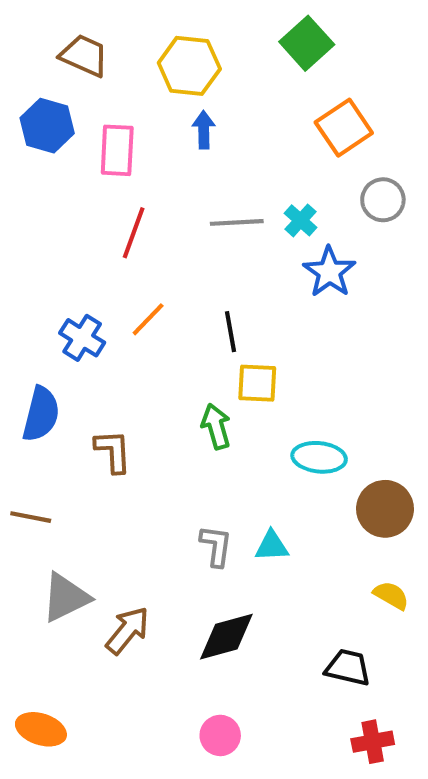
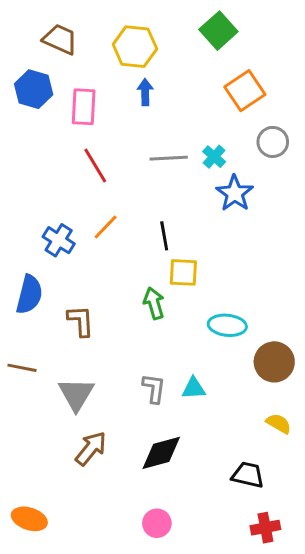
red line: (134, 233) -> (95, 165), turned -51
gray triangle: (66, 597) -> (76, 394), moved, turned -33

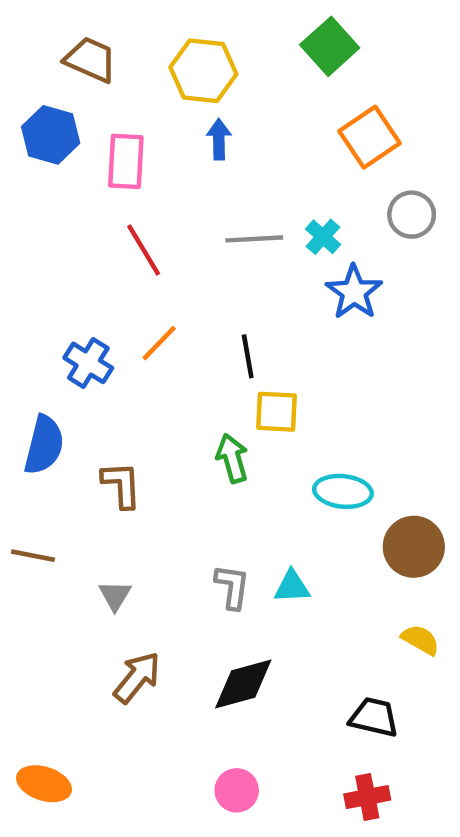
gray triangle: (76, 394) -> (115, 595), size x0.6
red cross: (265, 528) -> (367, 797), moved

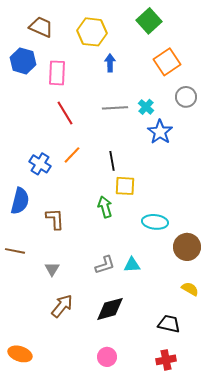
blue arrow: (219, 139) -> (110, 63), moved
gray L-shape: (232, 587) -> (105, 265), turned 65

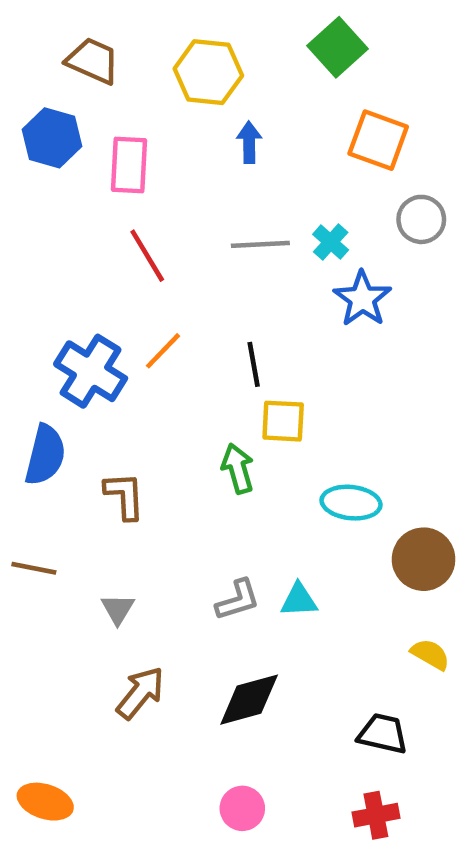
orange square: (167, 62) -> (378, 140), turned -36
blue cross: (40, 164) -> (91, 371), size x1.4

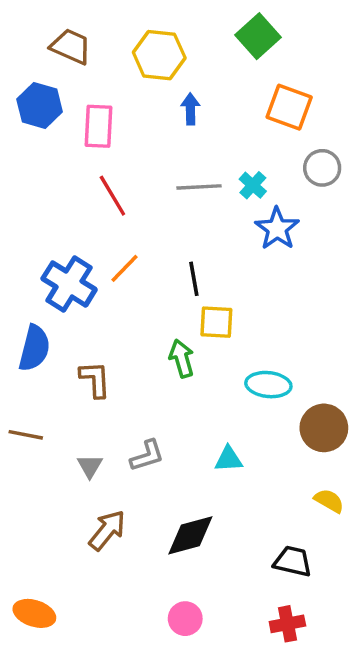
gray L-shape: (238, 600) -> (147, 456), moved

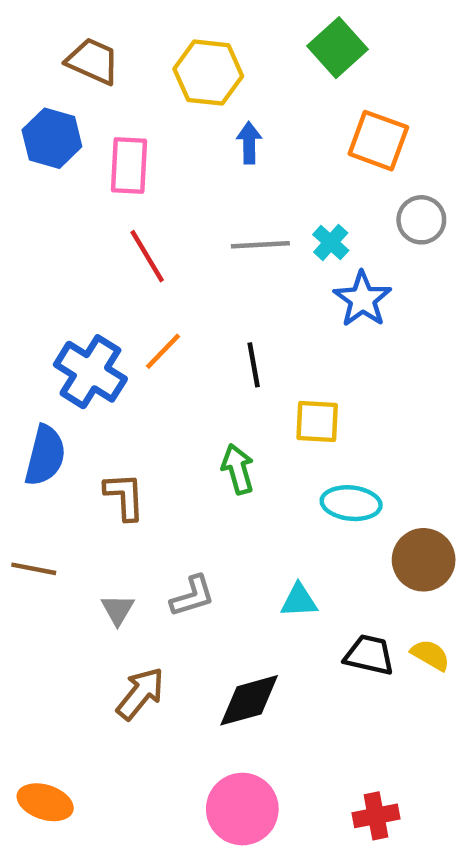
yellow square: (216, 322) -> (317, 422), moved
black trapezoid: (293, 561) -> (369, 655), moved
pink circle: (185, 619) -> (242, 809), size x1.6

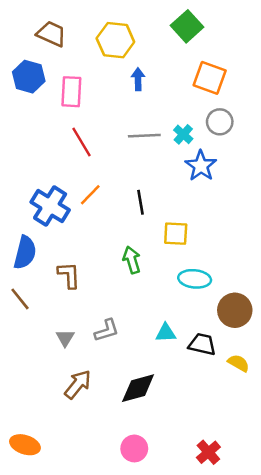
gray circle: (421, 220) -> (220, 122), moved
brown line: (34, 569) -> (20, 299), moved, turned 40
black trapezoid: (369, 655) -> (202, 344), moved
pink circle: (242, 809) -> (134, 448), size x0.7
red cross: (376, 816) -> (208, 452), turned -30

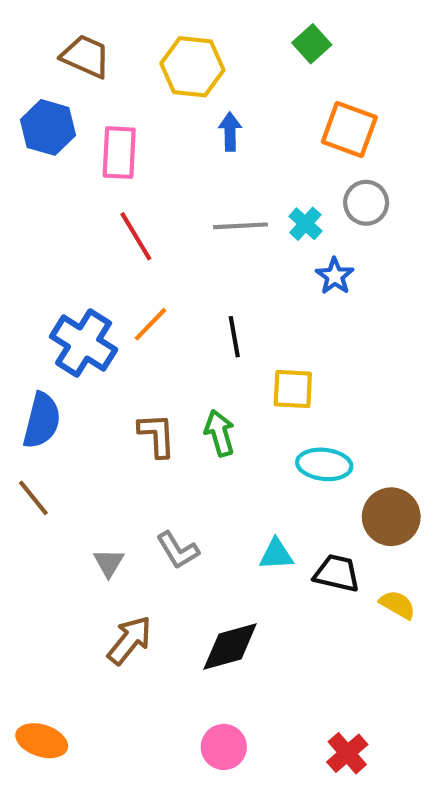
green square: (187, 26) -> (312, 44), size x0.7
blue star: (201, 166) -> (335, 276), size x0.7
brown L-shape: (69, 275) -> (157, 435), moved
gray L-shape: (107, 330) -> (178, 550), turned 76

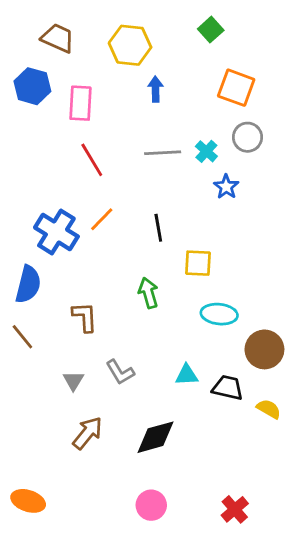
brown L-shape: (157, 435) -> (85, 317), moved

